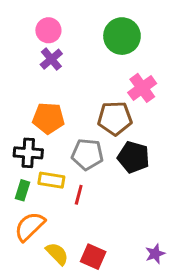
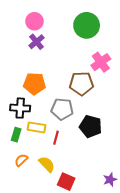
black pentagon: (134, 157) -> (91, 126), moved
orange semicircle: (30, 226) -> (21, 160), size x0.6
yellow semicircle: (57, 254) -> (47, 164), moved

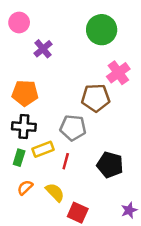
pink circle: (34, 21) -> (19, 22), moved
orange pentagon: (34, 84) -> (25, 93), moved
black pentagon: (91, 126) -> (110, 165), moved
yellow rectangle: (37, 127) -> (43, 149), turned -30

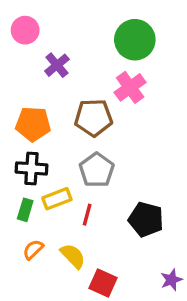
pink cross: (118, 73) -> (130, 87), moved
brown pentagon: (96, 98) -> (94, 118), moved
gray pentagon: (73, 128) -> (97, 170), turned 30

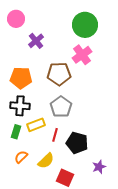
black pentagon: (146, 219) -> (77, 143), moved
yellow semicircle: (73, 256) -> (46, 161), turned 90
purple star: (171, 280) -> (99, 167), moved

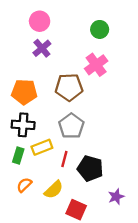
pink circle: (16, 19) -> (40, 21), moved
green circle: (85, 25) -> (100, 29), size x0.6

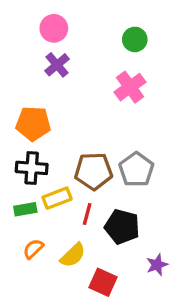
brown pentagon: (69, 87) -> (94, 171), moved
gray pentagon: (71, 126) -> (136, 170), moved
green rectangle: (18, 155) -> (25, 209), turned 63

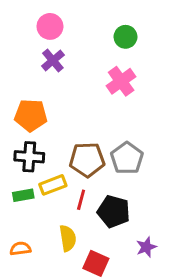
orange semicircle: (33, 249) -> (20, 249), moved, turned 36
yellow semicircle: (73, 255) -> (68, 238), turned -55

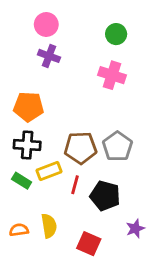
purple cross: (53, 61) -> (49, 56), turned -30
pink cross: (121, 81) -> (112, 75), turned -36
green rectangle: (23, 195) -> (22, 181), turned 42
yellow semicircle: (68, 238) -> (49, 226), moved

